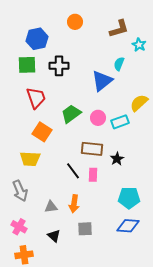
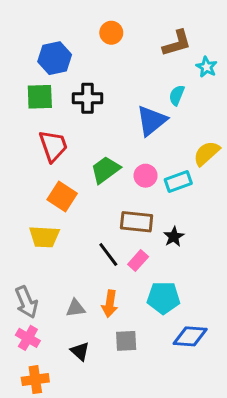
pink rectangle: (93, 175) -> (138, 260), turned 40
gray arrow: (20, 191) -> (26, 302), moved
cyan pentagon: (129, 198) -> (163, 298), moved

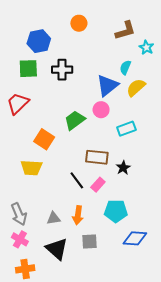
red trapezoid: (53, 146) -> (18, 103), moved, turned -115
yellow semicircle: (207, 153) -> (136, 88), moved
pink circle: (146, 176) -> (101, 110), moved
black triangle: (80, 351) -> (57, 249), size x1.6

